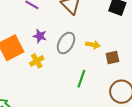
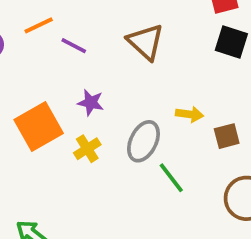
gray ellipse: (66, 43) -> (143, 141), moved
green line: (81, 79) -> (171, 178), turned -54

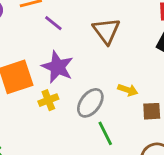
purple star: (91, 102) -> (58, 67), size x1.6

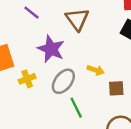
purple star: (58, 67) -> (51, 49), moved

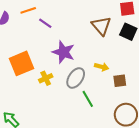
brown triangle: (77, 19) -> (101, 26), moved

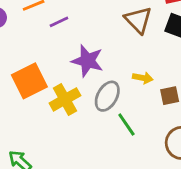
purple line: (45, 23) -> (59, 22), turned -56
yellow cross: (46, 78) -> (65, 99), size x1.5

